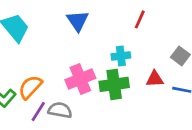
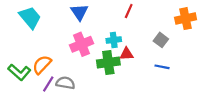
pink cross: (80, 79) -> (82, 44), moved
red triangle: (155, 79) -> (127, 54), moved

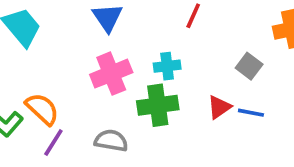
red triangle: (127, 54) -> (219, 107), moved, turned -32
orange semicircle: (42, 65) -> (42, 109), turned 90
gray semicircle: (65, 83) -> (111, 141), moved

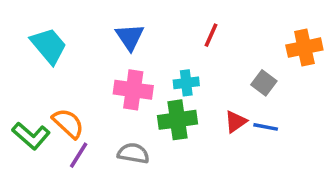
pink cross: (111, 74) -> (133, 90), turned 30

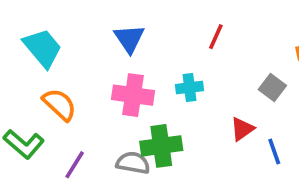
green cross: (177, 120) -> (161, 146), moved
orange semicircle: (68, 123) -> (60, 104), moved
blue line: (266, 127) -> (274, 152), moved, turned 60

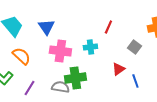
red line: (216, 37) -> (108, 27), moved
blue triangle: (129, 39) -> (46, 27), moved

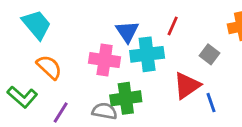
blue triangle: (46, 27) -> (127, 32), moved
cyan cross: (90, 47) -> (147, 54), size x1.6
red triangle: (118, 69) -> (187, 86), size x1.5

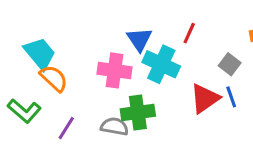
cyan trapezoid: (36, 25) -> (40, 53), moved
cyan cross: (147, 54) -> (161, 64), turned 32
blue line: (211, 103) -> (231, 97), moved

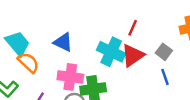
blue triangle: (139, 39) -> (63, 42), moved, turned -30
pink cross: (114, 70) -> (70, 77), moved
red triangle: (205, 98) -> (133, 55), moved

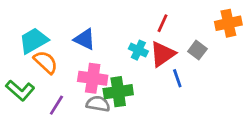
cyan trapezoid: (18, 43) -> (34, 41), turned -80
cyan cross: (111, 52) -> (138, 50), size x0.6
blue line: (165, 77) -> (177, 78), moved

